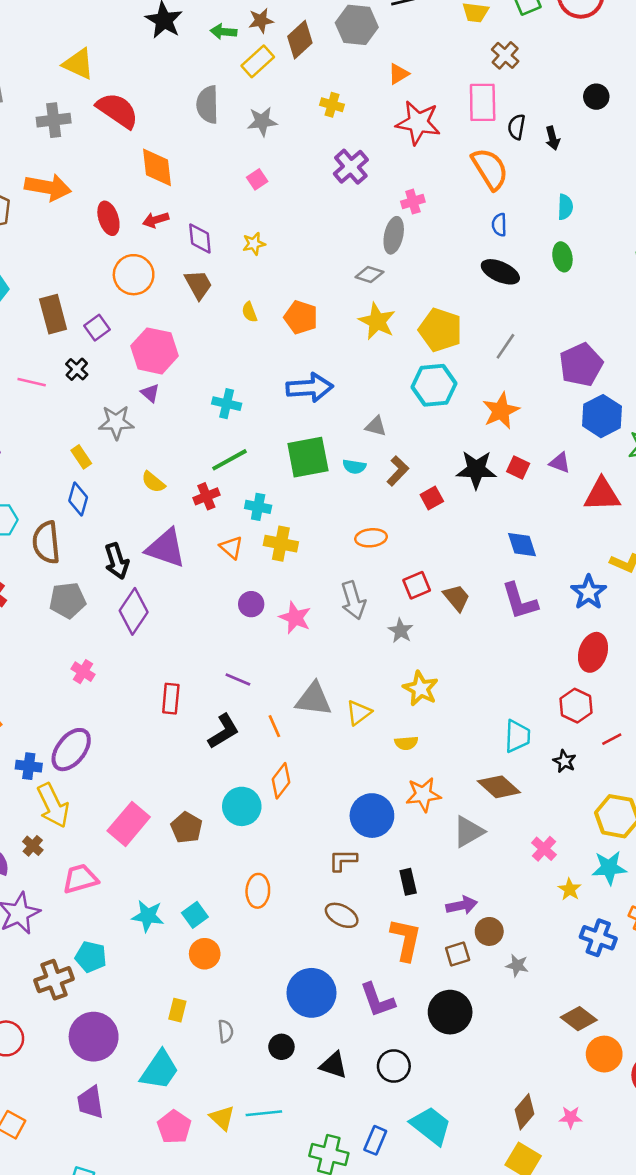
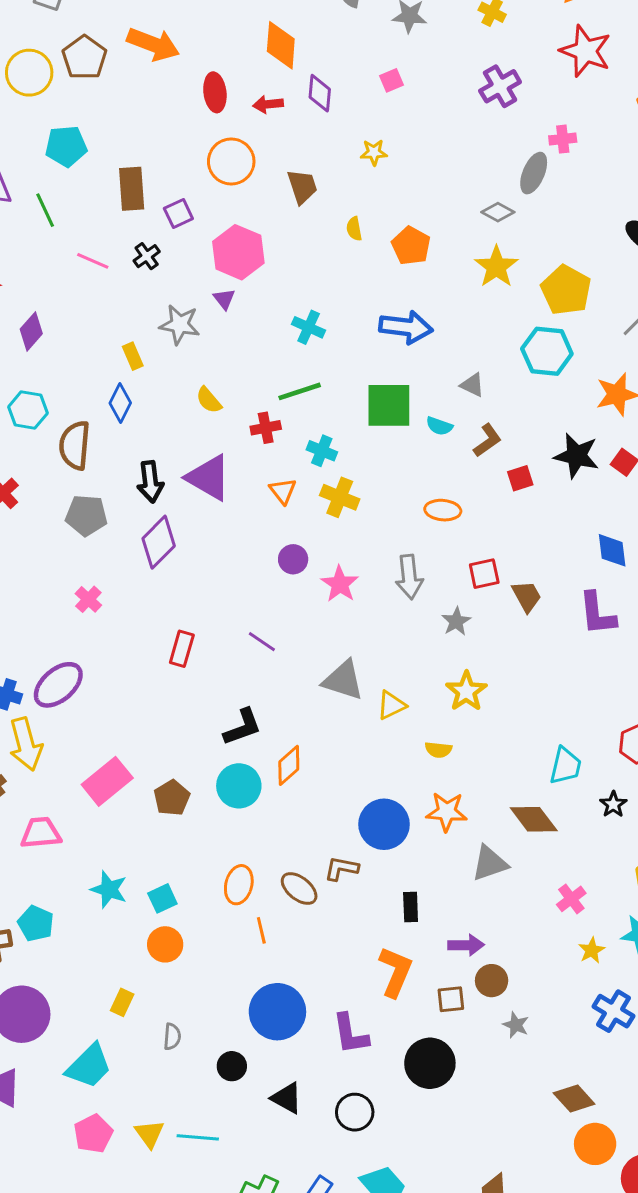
purple diamond: (200, 239) -> (320, 93), moved
orange line: (274, 726) -> (261, 930), moved
black L-shape: (224, 731) -> (242, 727), moved
brown ellipse: (342, 915) -> (299, 888), moved

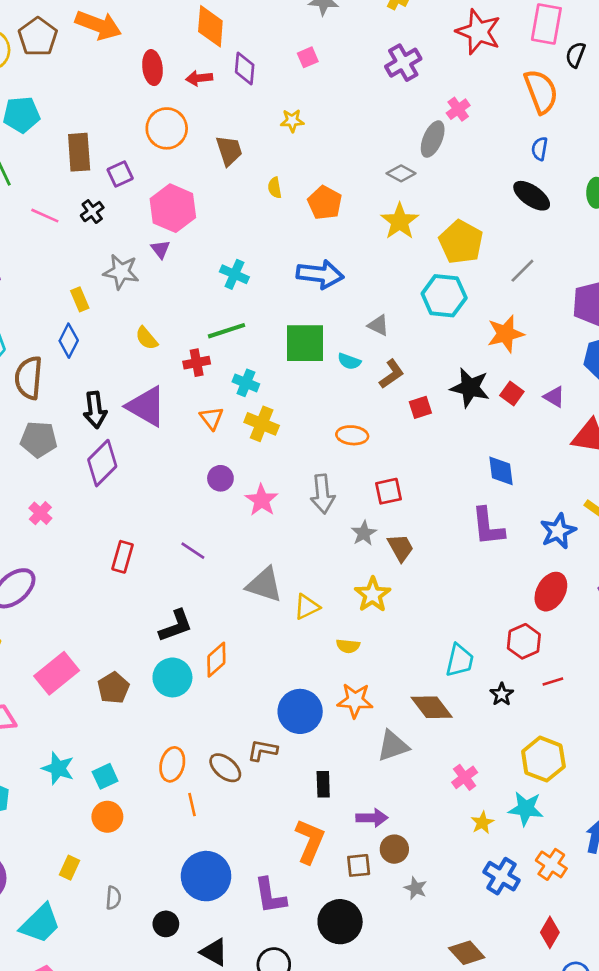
pink cross: (563, 139) -> (458, 109), turned -30
brown trapezoid: (527, 596) -> (401, 548), moved

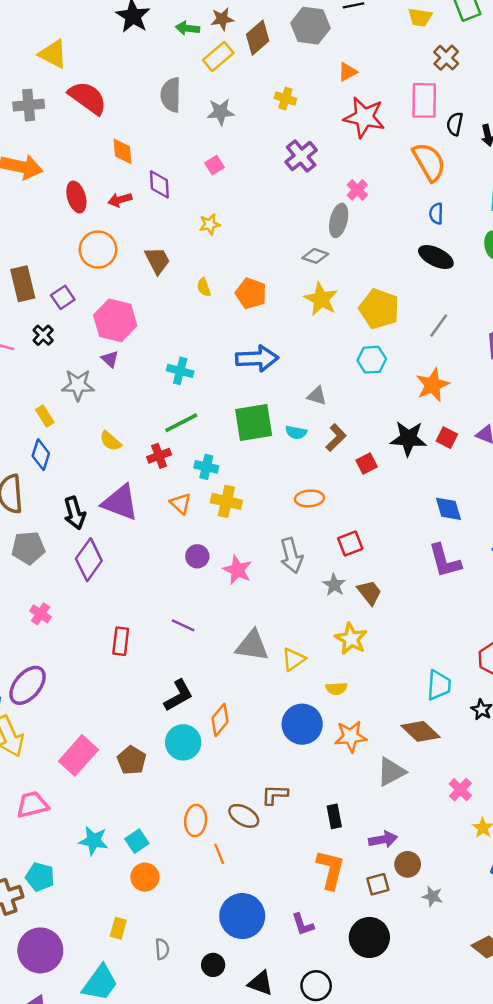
orange diamond: (210, 26) -> (122, 151), size x0.7
cyan hexagon: (444, 296) -> (372, 360), size x0.7
blue circle: (300, 711) -> (302, 724), moved
purple L-shape: (270, 896) -> (303, 924), size x0.7

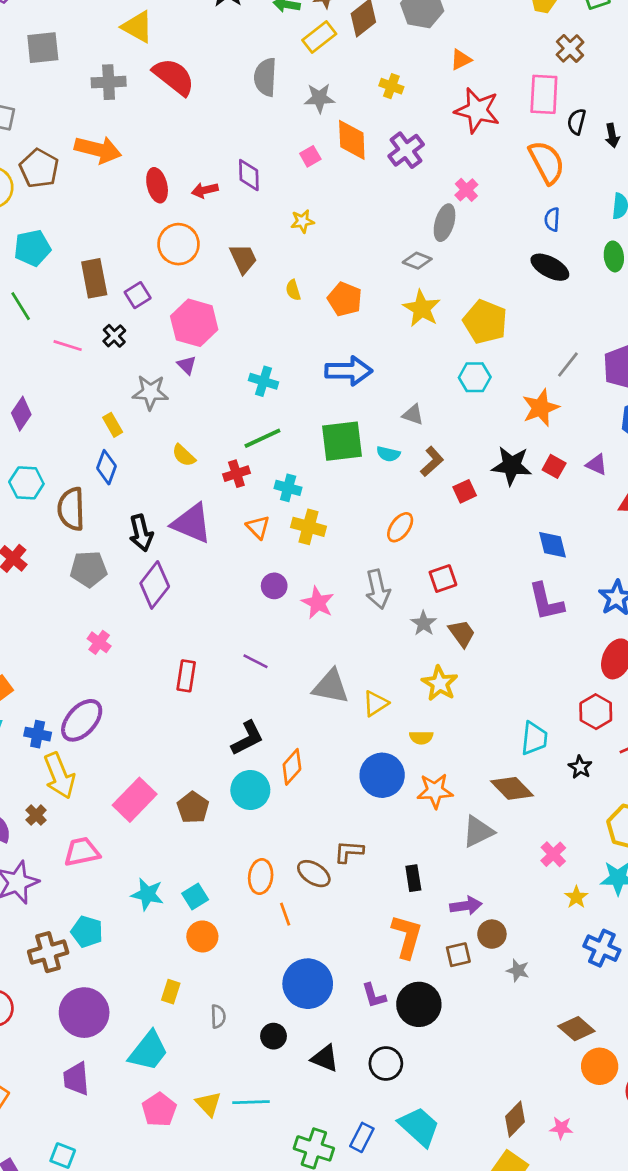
orange diamond: (122, 151) -> (352, 140), moved, size x1.4
gray line: (439, 326) -> (568, 364), moved
orange ellipse: (309, 498) -> (400, 527), turned -52
black circle: (369, 938) -> (419, 1004), moved

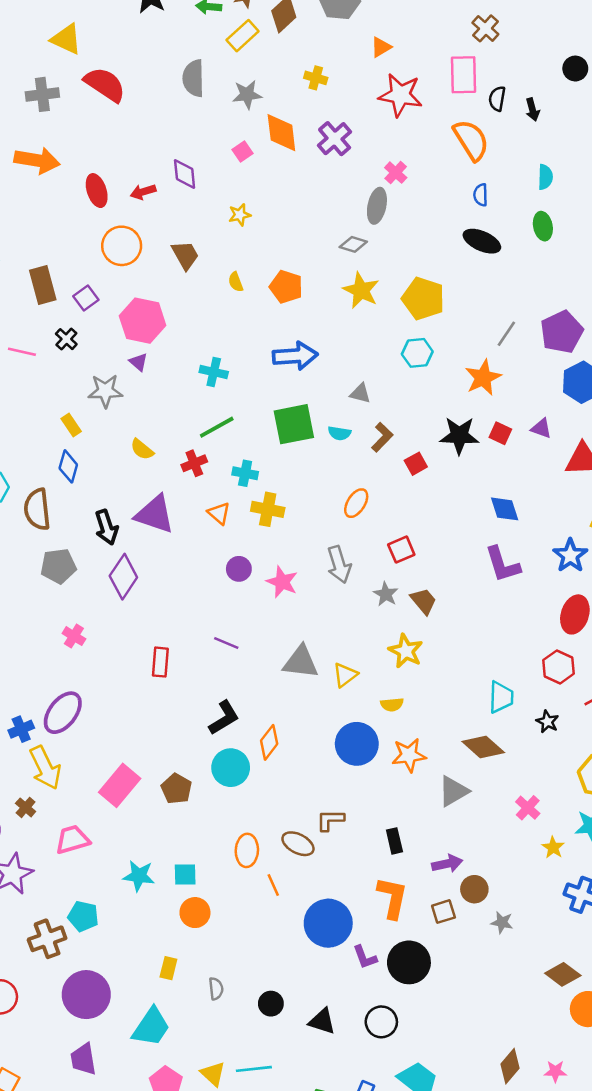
blue cross: (38, 734) -> (21, 729), turned -30
cyan square: (195, 896) -> (185, 874), turned 35
blue circle: (308, 984) -> (328, 923), moved

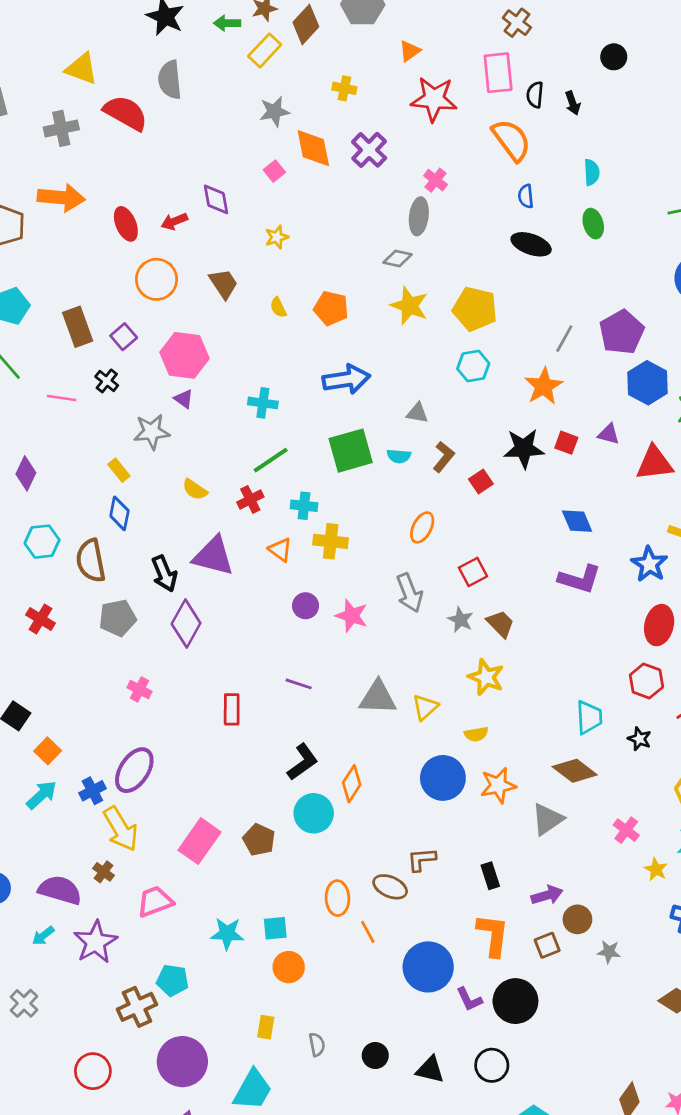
gray semicircle: (193, 78) -> (170, 80), moved
purple L-shape: (503, 564) -> (580, 579), turned -51

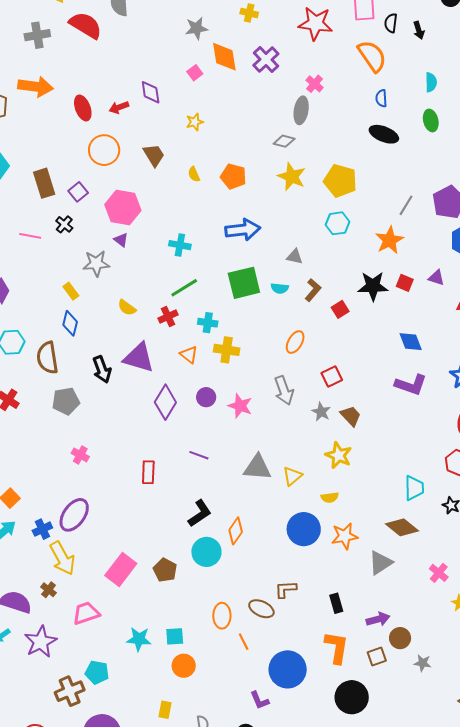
purple diamond: (186, 623) -> (165, 402), moved
purple L-shape: (469, 999) -> (260, 700), moved

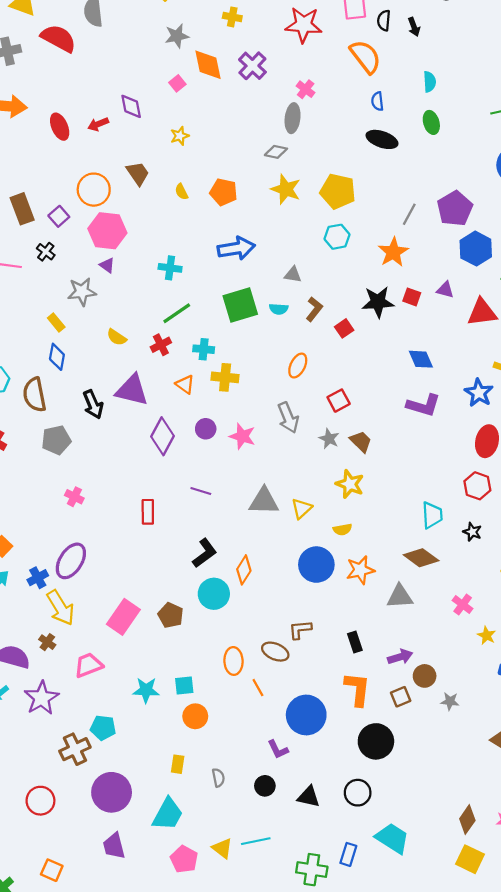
orange circle: (104, 150) -> (94, 190), moved
gray triangle: (380, 563) -> (400, 596), turned 32

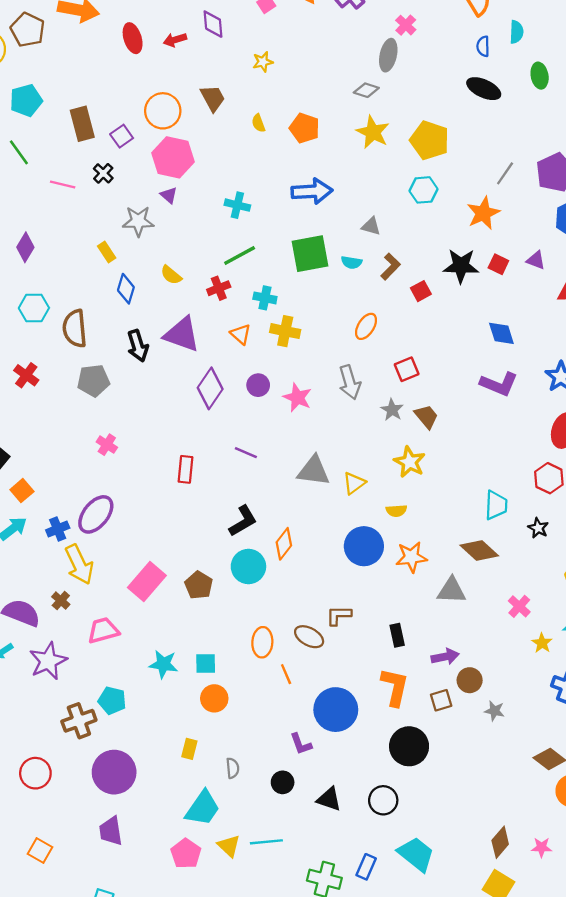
cyan semicircle: (430, 82) -> (516, 32), moved
blue diamond: (57, 357) -> (126, 289), moved
cyan trapezoid: (168, 814) -> (203, 808), moved

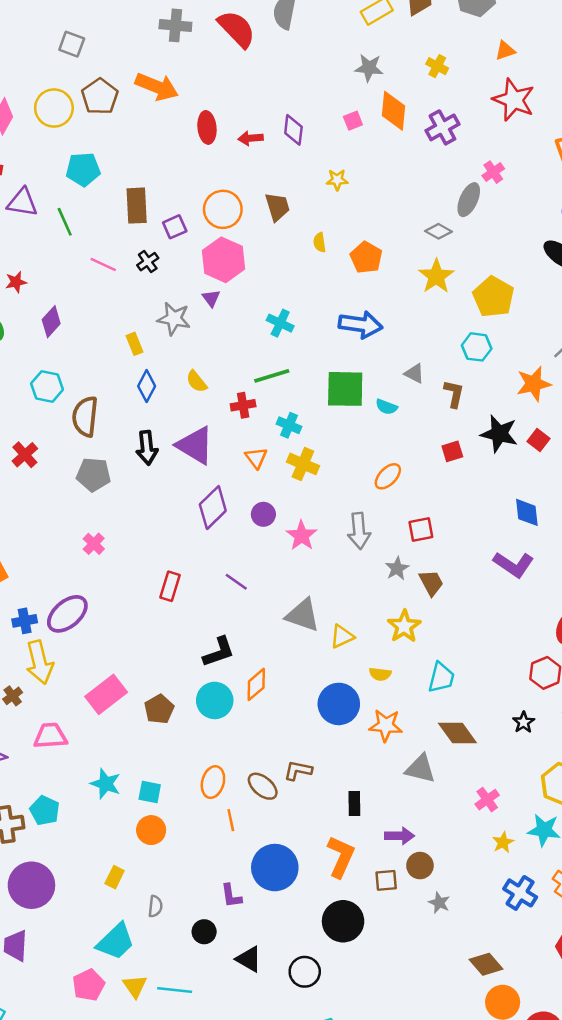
brown L-shape: (390, 267) -> (454, 394), moved, turned -44
cyan trapezoid: (496, 505) -> (441, 678), moved

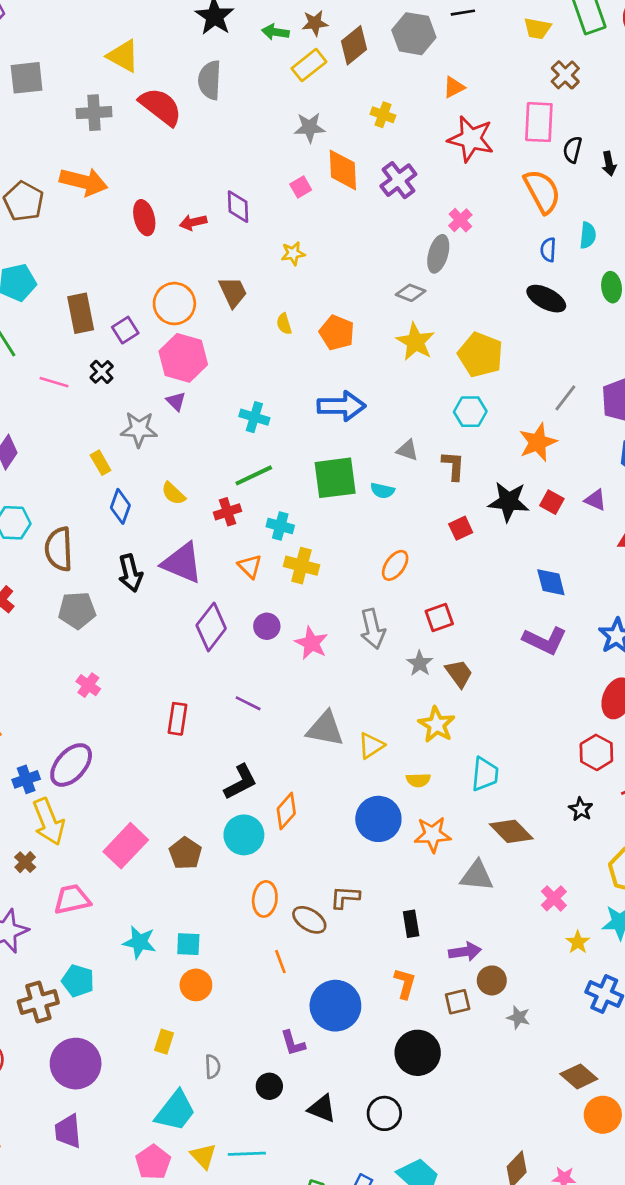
orange ellipse: (213, 782) -> (265, 899), moved
orange L-shape: (341, 857) -> (405, 983), size x0.7

